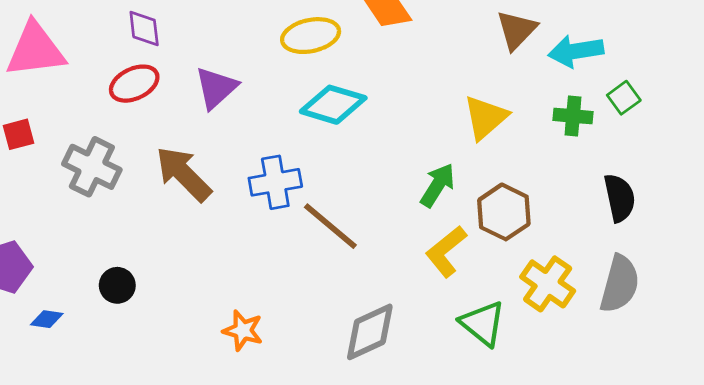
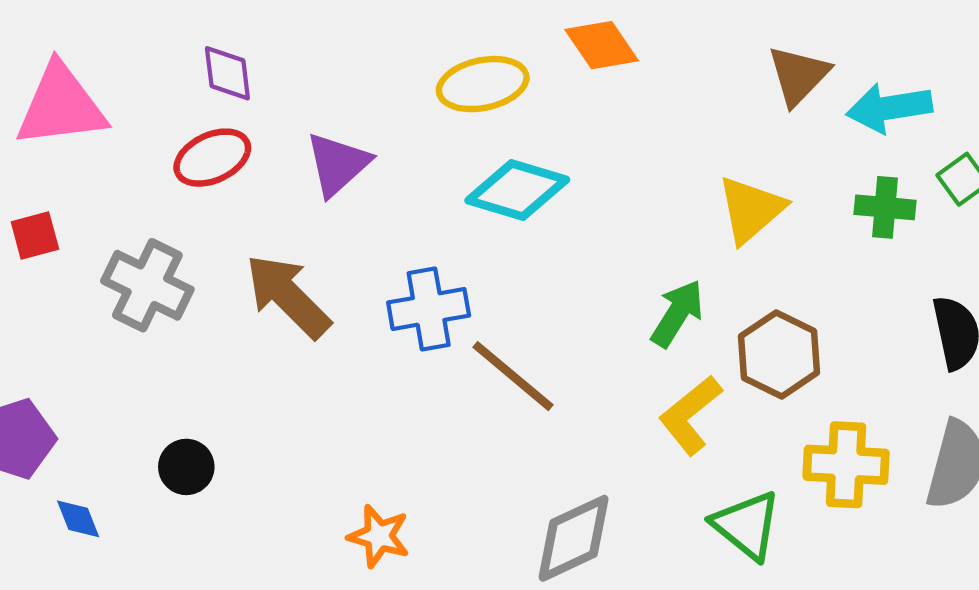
yellow cross: (548, 284) -> (846, 465), turned -32
blue diamond: (47, 319) -> (78, 519), turned 60

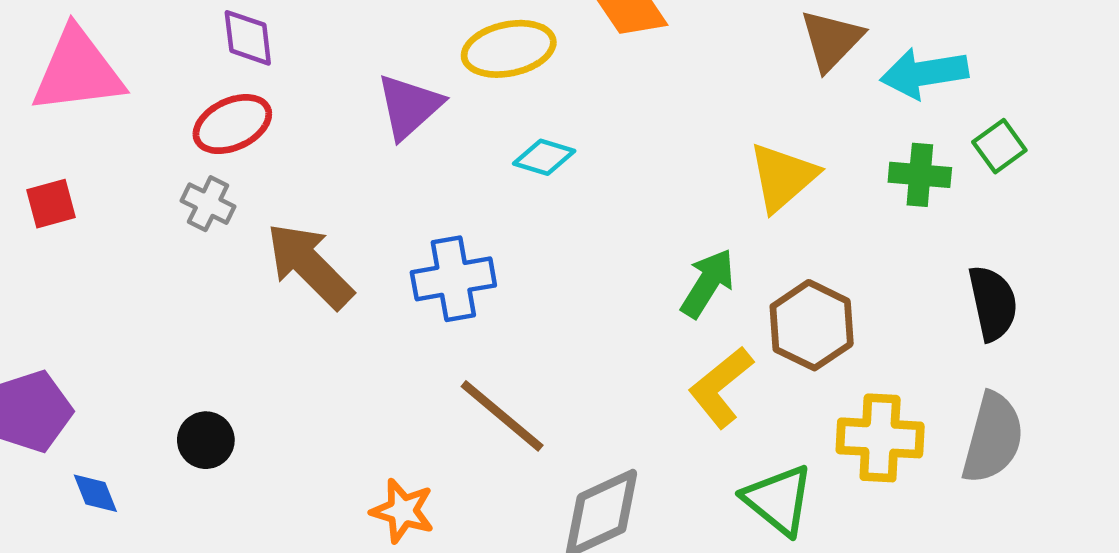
purple triangle: (338, 164) -> (409, 106), moved
cyan diamond: (517, 190) -> (544, 157), size x0.6
gray cross: (147, 285) -> (208, 204), moved, size x0.6
brown line: (513, 376) -> (502, 416), moved

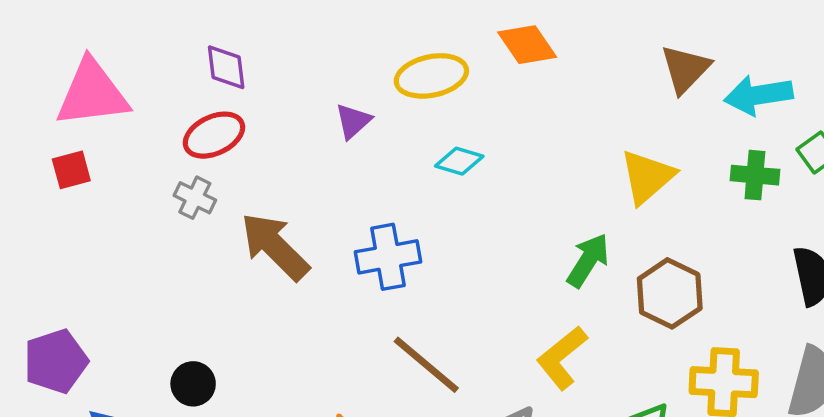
purple triangle: (409, 106) -> (353, 121), size x0.7
red square: (51, 204) -> (71, 170), moved
yellow L-shape: (721, 387) -> (562, 358), moved

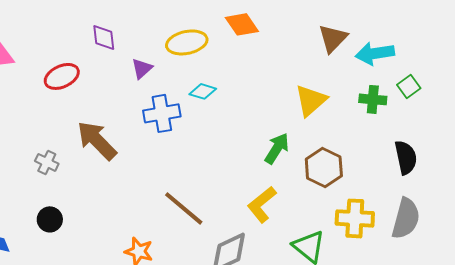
purple diamond: (226, 67) -> (104, 37), moved
gray cross: (195, 198) -> (47, 162), moved
blue cross: (388, 257) -> (162, 113), moved

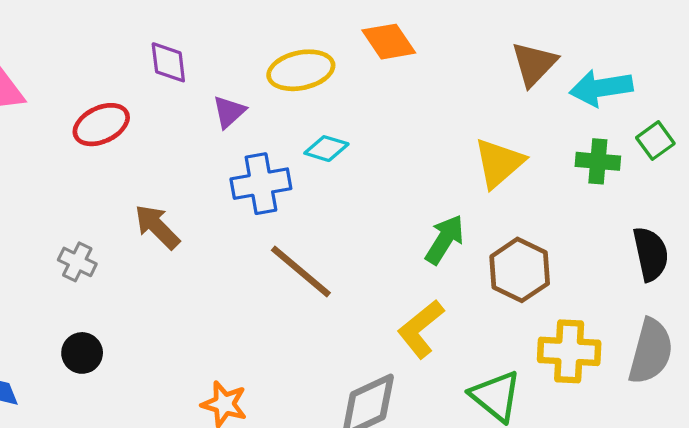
brown arrow: (97, 140) -> (157, 227), size x0.7
brown line: (184, 208) -> (301, 272), moved

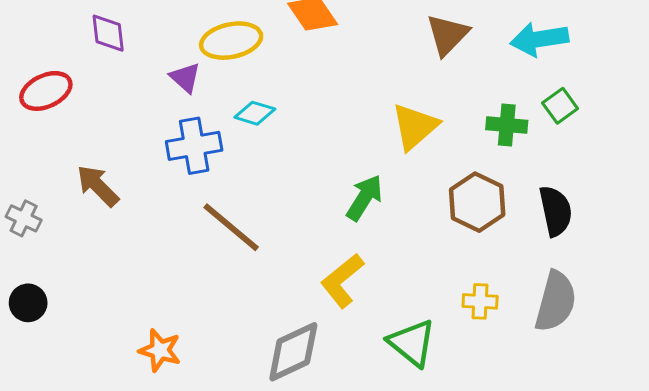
cyan arrow: (601, 88) -> (539, 39), moved
purple triangle: (229, 112) -> (185, 78), moved, turned -36
brown hexagon: (520, 270) -> (477, 202), moved
yellow cross: (569, 351) -> (480, 301), size x0.6

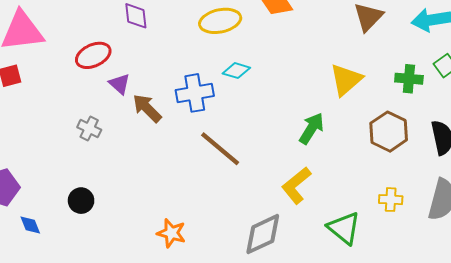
purple triangle: (185, 78) -> (120, 84), moved
brown arrow: (98, 186) -> (147, 108), moved
gray cross: (24, 218) -> (89, 128), moved

